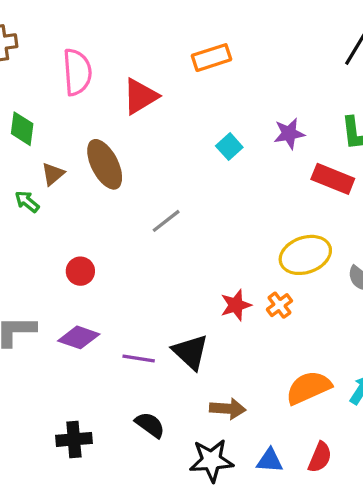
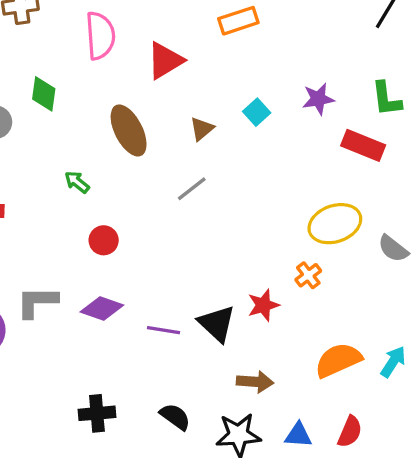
brown triangle: (53, 174) -> (202, 129), moved
green arrow: (27, 202) -> (77, 182), moved
red star: (236, 305) -> (263, 305), moved
black semicircle: (150, 425) -> (175, 417), moved

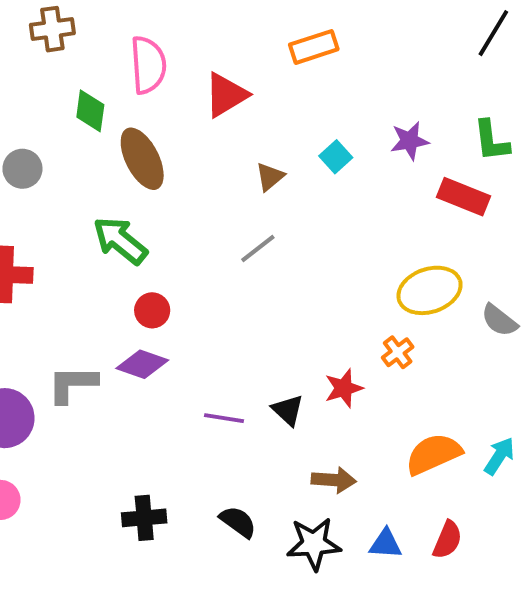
green diamond: (44, 94) -> (90, 111), moved
brown ellipse: (129, 130) -> (142, 159), moved
green arrow: (77, 182) -> (120, 241), size x1.8
purple diamond: (102, 309) -> (142, 364), moved
black triangle: (217, 323) -> (288, 410), size x0.7

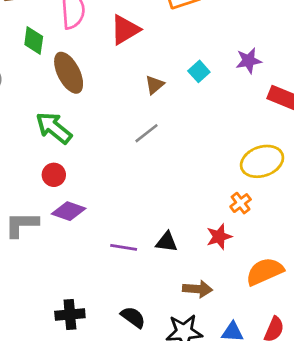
red circle: (152, 310) -> (54, 175), moved
red star: (344, 388) -> (219, 237), moved
black triangle: (288, 410) -> (167, 242), turned -35

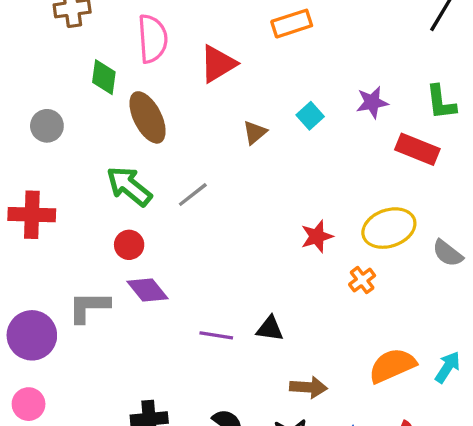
gray line: (147, 133) -> (193, 195), moved
purple diamond: (69, 211) -> (148, 290), turned 32
red star: (219, 237) -> (317, 236), moved

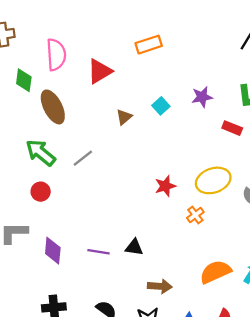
red rectangle: (417, 149) -> (232, 128), size x0.7
purple diamond: (148, 290) -> (53, 251), moved, turned 44

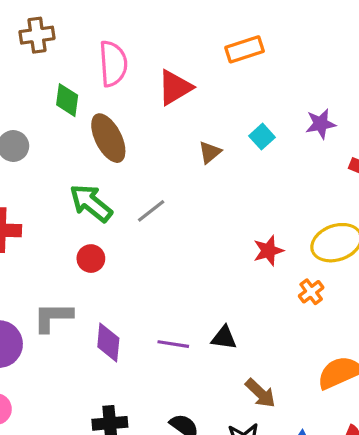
brown arrow: (160, 286) -> (260, 393), turned 40

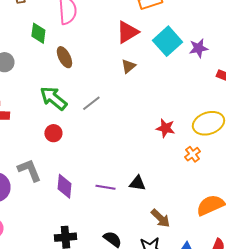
red triangle: (175, 87) -> (127, 32), moved
cyan square: (262, 137) -> (167, 41), moved, size x1.8
brown ellipse: (108, 138) -> (64, 57), size x0.7
red star: (268, 251) -> (165, 128), turned 30
gray L-shape: (53, 317) -> (29, 170), turned 68

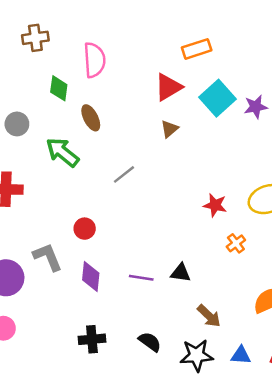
green arrow: (53, 98) -> (62, 152), moved
red circle: (53, 133) -> (85, 229), moved
orange cross: (192, 154) -> (236, 243), moved

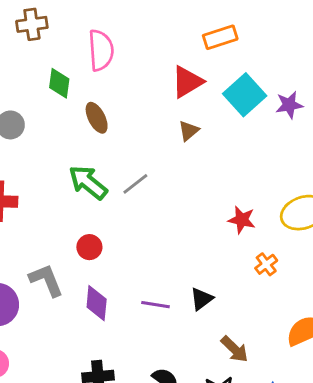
green arrow: (62, 152) -> (88, 182), moved
black triangle: (181, 273) -> (202, 299), turned -45

